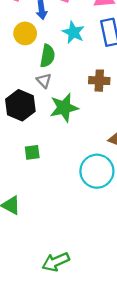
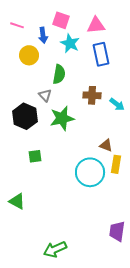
cyan star: (73, 32) -> (70, 43), moved
green semicircle: (47, 56) -> (59, 74), moved

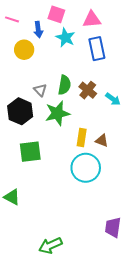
green semicircle: (59, 74) -> (64, 85), moved
brown cross: (92, 95) -> (88, 90), turned 36
green square: (35, 156) -> (30, 152), size x1.6
yellow rectangle: (116, 164) -> (82, 138), moved

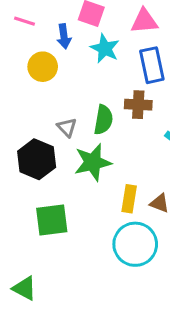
brown cross: (88, 90) -> (138, 105), moved, turned -36

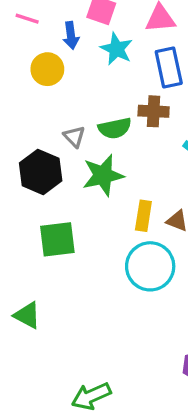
green semicircle: (103, 120) -> (115, 128), turned 68

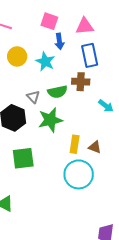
blue arrow: (71, 35) -> (59, 41), moved
cyan star: (116, 49) -> (45, 62), moved

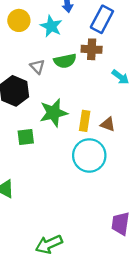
blue rectangle: (90, 55) -> (102, 19), turned 40
green star: (50, 120) -> (54, 113), moved
green square: (23, 158) -> (26, 137), size x0.7

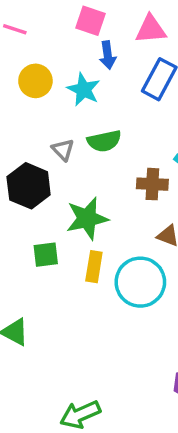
brown cross: (92, 49) -> (152, 184), moved
yellow rectangle: (85, 121) -> (94, 267), moved

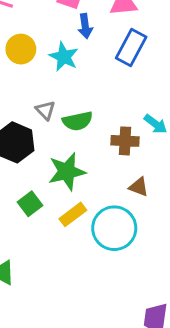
green semicircle: (104, 141) -> (78, 121), moved
green square: (46, 255) -> (30, 204), turned -30
yellow rectangle: (94, 267) -> (73, 214), turned 44

